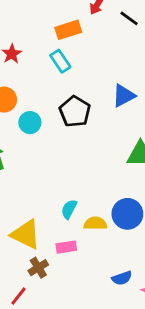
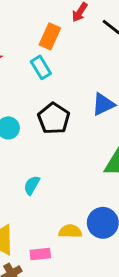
orange rectangle: (68, 30) -> (50, 36), turned -50
cyan semicircle: (69, 209) -> (32, 185), moved

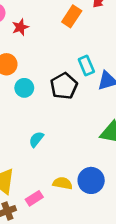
cyan rectangle: (41, 67) -> (86, 66), moved
pink rectangle: (40, 254) -> (34, 198), turned -35

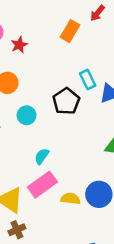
cyan circle: (24, 88) -> (26, 115), moved
pink rectangle: (34, 198) -> (42, 185), moved, size x1.6

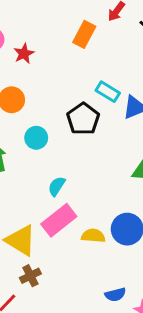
cyan rectangle: (88, 79) -> (108, 92), turned -30

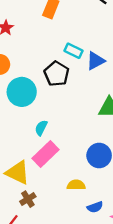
cyan circle: (36, 138) -> (22, 92), size x1.6
yellow semicircle: (93, 236) -> (76, 185), moved

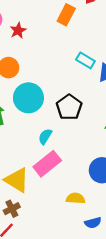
black pentagon: (57, 74) -> (69, 107), moved
brown cross: (28, 199) -> (12, 209), moved

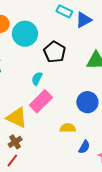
cyan circle: (28, 98) -> (25, 34), moved
blue semicircle: (93, 223) -> (84, 147), turned -40

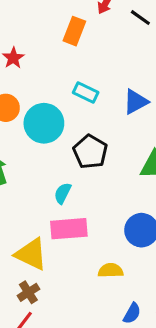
cyan rectangle: (64, 11) -> (86, 93), moved
pink rectangle: (41, 101) -> (69, 229), turned 40
blue semicircle: (84, 147) -> (132, 313), moved

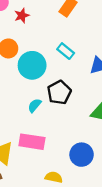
cyan semicircle: (63, 193) -> (35, 105), moved

